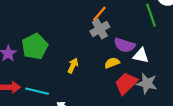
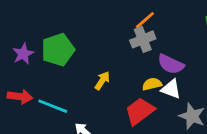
white triangle: (141, 56) -> (171, 89), moved
red trapezoid: (126, 83) -> (140, 111), moved

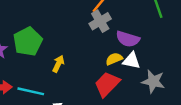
yellow arrow: (102, 81) -> (58, 64), moved

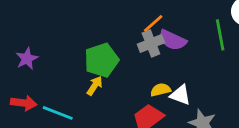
purple semicircle: (128, 39) -> (173, 40), moved
green pentagon: (28, 41) -> (101, 60), moved

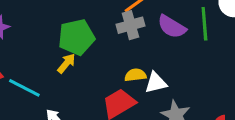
purple semicircle: (173, 40) -> (172, 27), moved
white triangle: (180, 95) -> (156, 83), turned -40

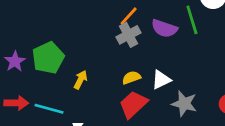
green pentagon: (76, 37) -> (48, 58), moved
yellow semicircle: (135, 75) -> (131, 78), moved

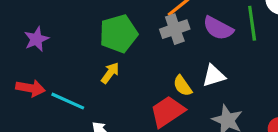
green pentagon: (48, 58) -> (118, 34), moved
yellow semicircle: (131, 78) -> (183, 86), moved, turned -114
white triangle: (161, 80) -> (214, 76), moved

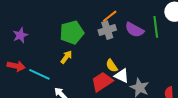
white triangle: (214, 76) -> (122, 76), moved, turned 42

